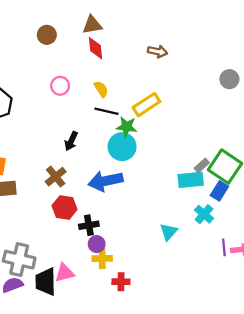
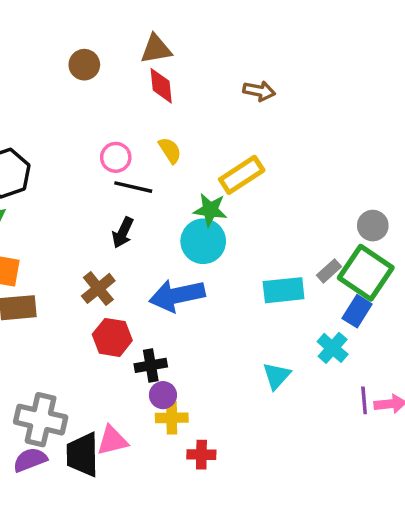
gray circle: (229, 79) -> (373, 226), moved
pink circle: (60, 86) -> (116, 157), moved
black line: (107, 111) -> (133, 187), moved
cyan rectangle: (191, 180) -> (284, 290), moved

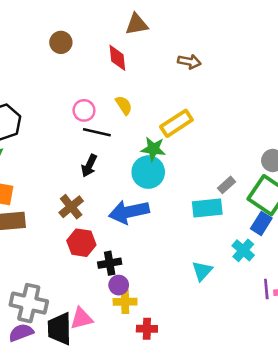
brown triangle: (156, 49) -> (137, 24), moved
gray rectangle: (329, 271) -> (227, 185), moved

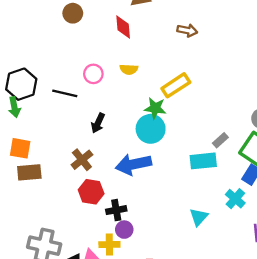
yellow semicircle: (124, 105) -> (129, 69), turned 126
black line: (97, 132) -> (65, 93), moved
yellow cross: (125, 302) -> (109, 244), moved

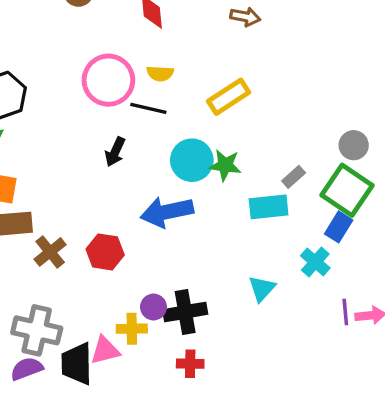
pink circle: (93, 74) -> (108, 80), size x1.8
black line: (65, 93) -> (148, 108), moved
green star: (155, 108) -> (225, 165), moved
brown cross: (82, 160) -> (50, 252), moved
black cross: (116, 210) -> (185, 312), moved, size x1.4

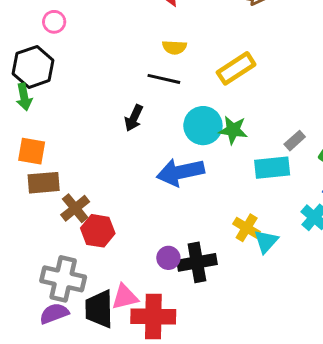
pink circle: (108, 80) -> (54, 22), moved, size x0.5
red hexagon: (105, 252) -> (98, 231), moved
yellow cross: (132, 329) -> (247, 228), moved, turned 32
red cross: (190, 364) -> (153, 317), moved, size x1.8

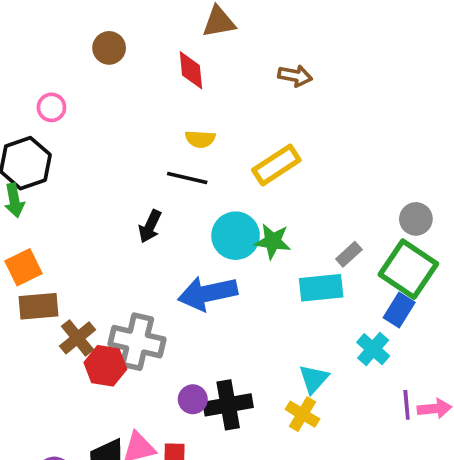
orange square: (32, 151) -> (24, 267), turned -36
yellow cross: (247, 228) -> (302, 414), moved
gray cross: (63, 279) -> (137, 342), moved

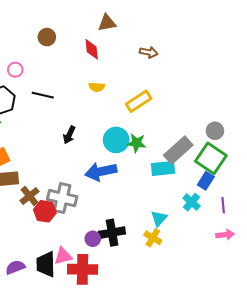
black line: (187, 178) -> (43, 95), moved
gray rectangle: (349, 254) -> (178, 150), size x2.0
purple circle: (193, 399) -> (93, 239), moved
purple line: (407, 405) -> (223, 205), moved

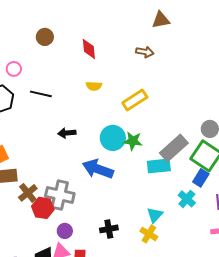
brown triangle: (107, 23) -> (161, 20), moved
black arrow: (69, 135) -> (67, 133), turned 60
blue arrow: (101, 172) -> (98, 169), turned 32
black cross: (112, 233) -> (109, 229), size x0.7
purple circle: (93, 239) -> (65, 231), moved

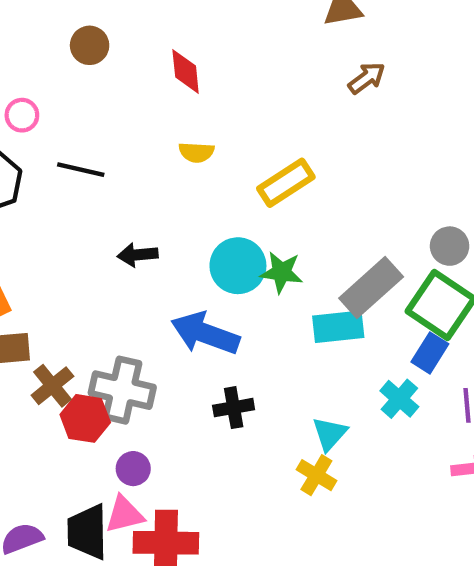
brown arrow: (145, 52) -> (367, 78), moved, turned -48
black cross: (109, 229) -> (234, 408), moved

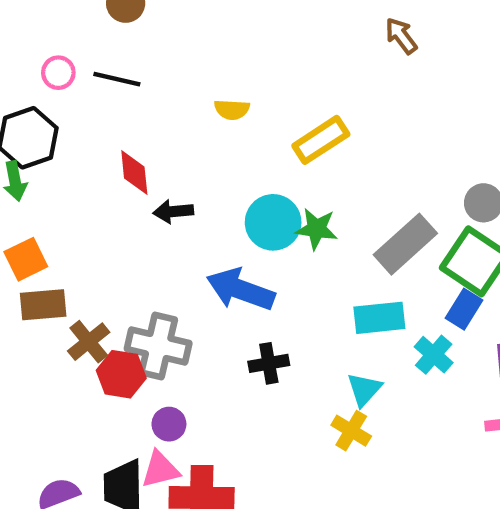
red diamond: (186, 72) -> (134, 172), moved
brown arrow: (367, 78) -> (401, 36), turned -90
black line: (81, 170) -> (117, 79), moved
cyan rectangle: (338, 327) -> (379, 318), moved

